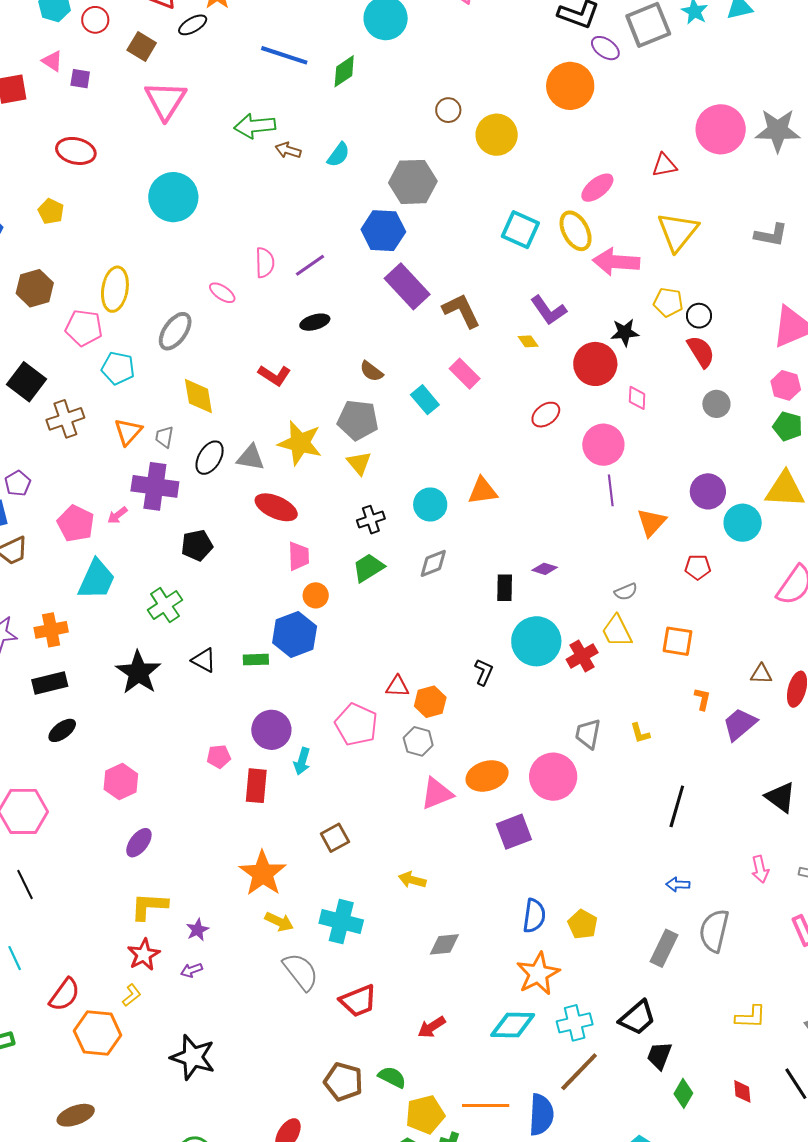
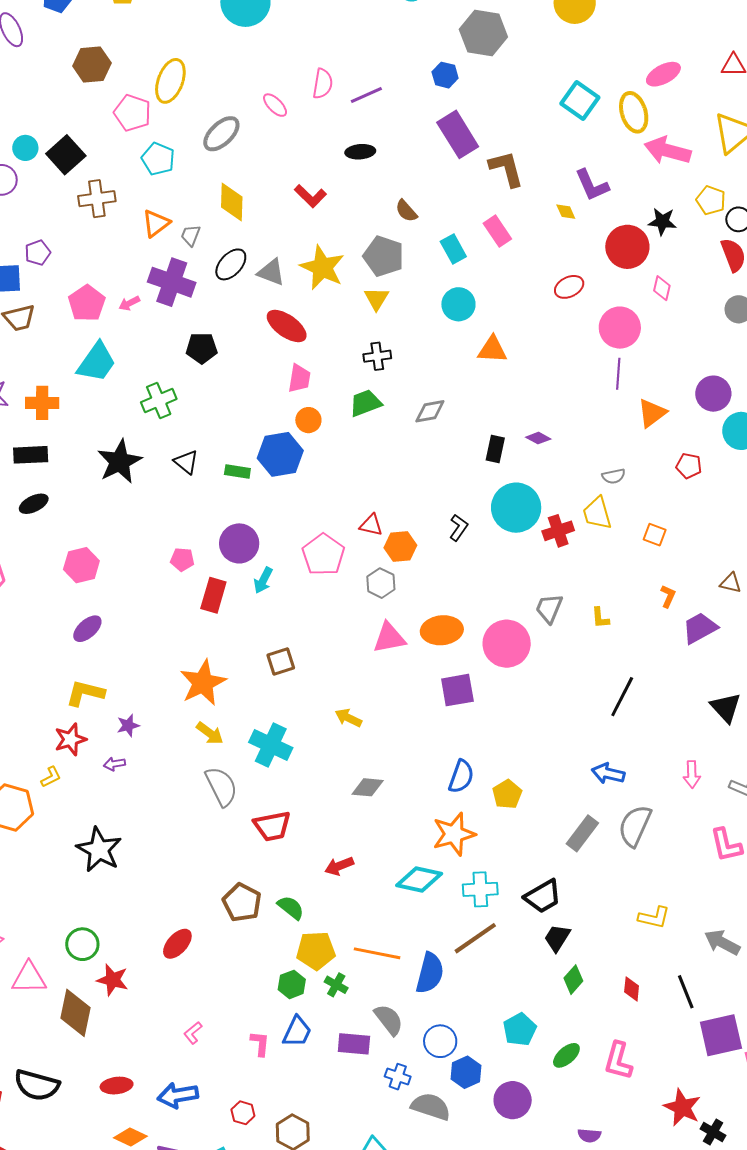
blue hexagon: (383, 231) -> (445, 75), size x0.6
cyan circle: (430, 504) -> (458, 304), moved
orange square: (677, 641) -> (655, 535), size x0.7
blue arrow: (678, 884) -> (608, 773), size x1.4

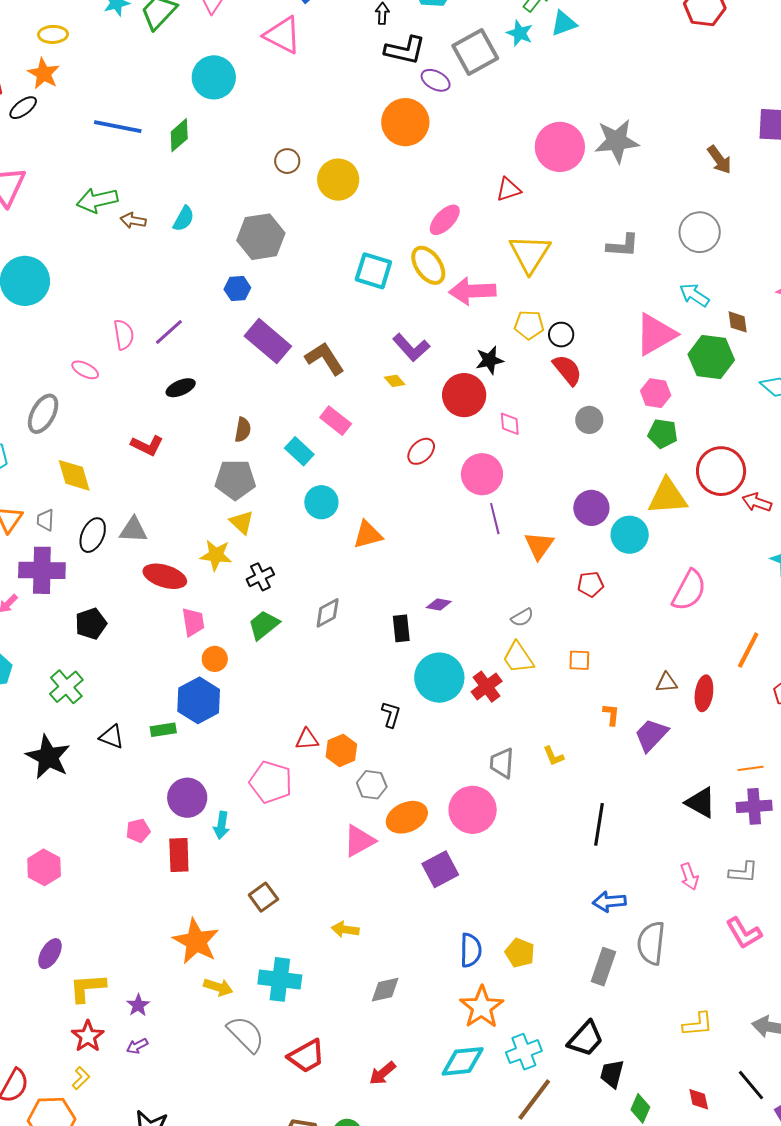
brown semicircle: (406, 211) -> (243, 430), turned -110
yellow star: (322, 268) -> (216, 555), moved, size x0.7
gray hexagon: (381, 583) -> (372, 785), moved
purple ellipse: (87, 629) -> (50, 954), moved

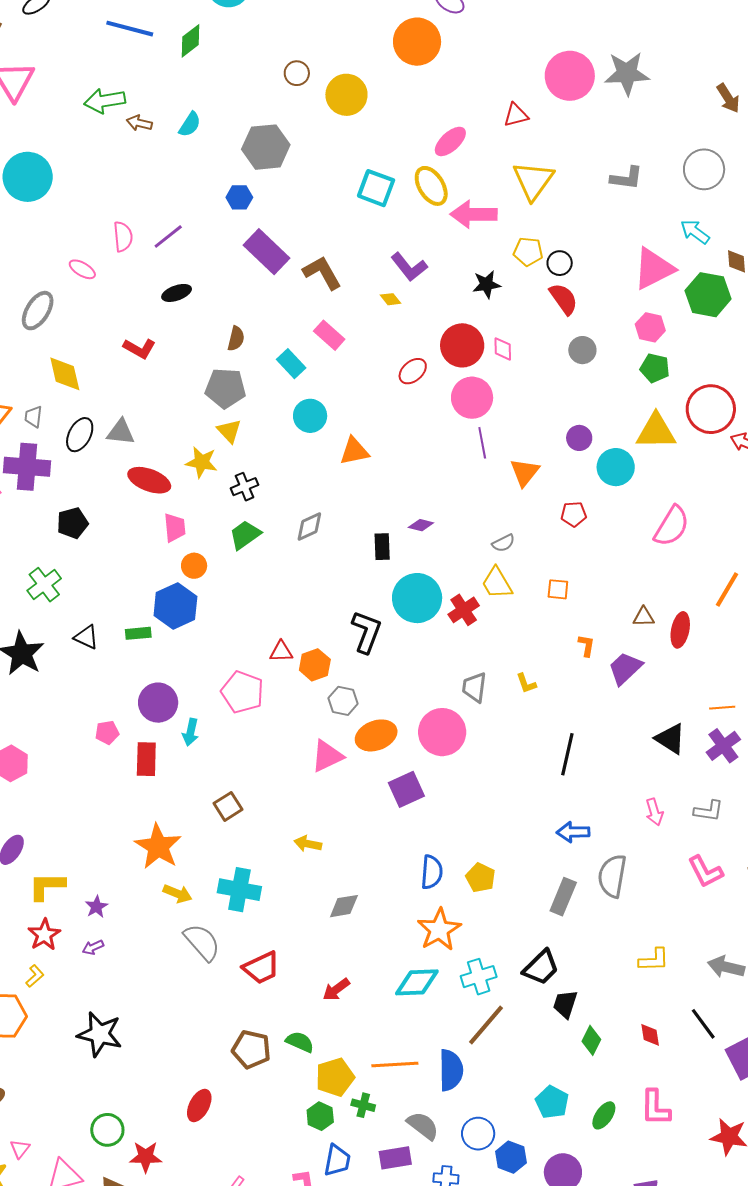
red circle: (464, 395) -> (462, 345), moved
purple circle: (591, 508) -> (579, 438), size x0.7
black L-shape: (391, 714) -> (366, 632), size x1.6
purple cross: (754, 806) -> (723, 746), turned -36

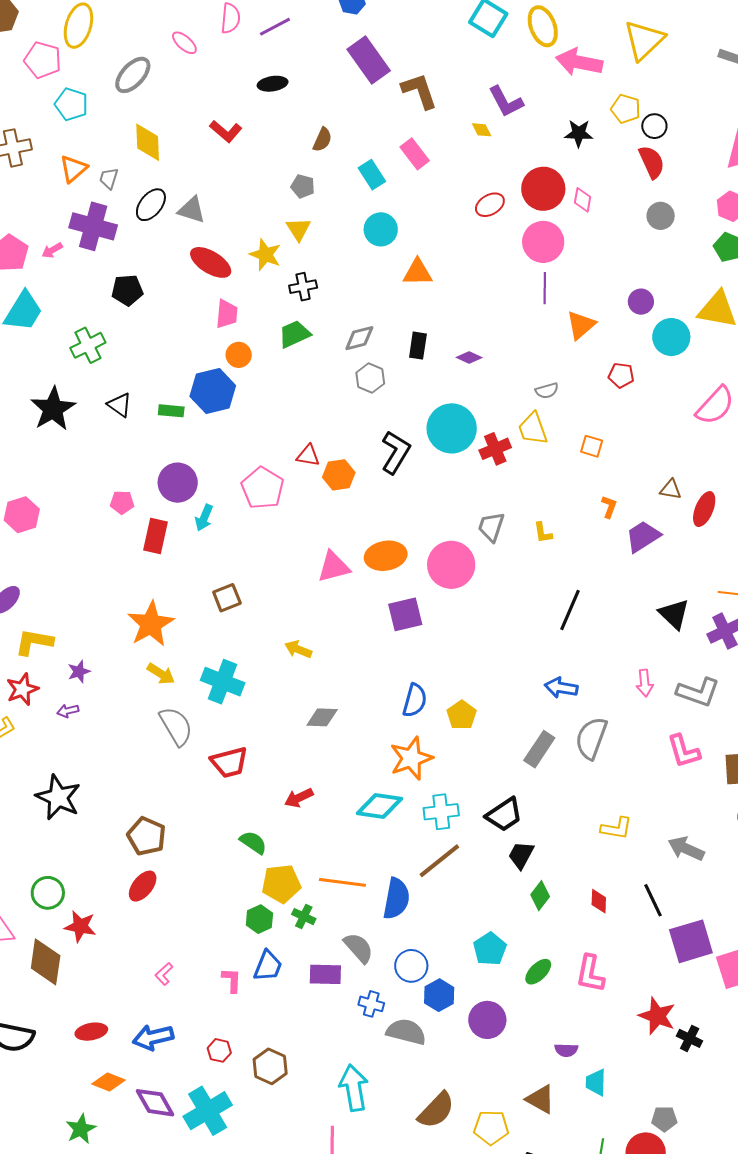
gray pentagon: (225, 388) -> (303, 186), size x0.6
black rectangle: (382, 547) -> (418, 346), moved
gray hexagon: (343, 701) -> (370, 378), moved
gray L-shape: (709, 811) -> (698, 692), size x1.4
brown pentagon: (251, 1049) -> (146, 836), moved

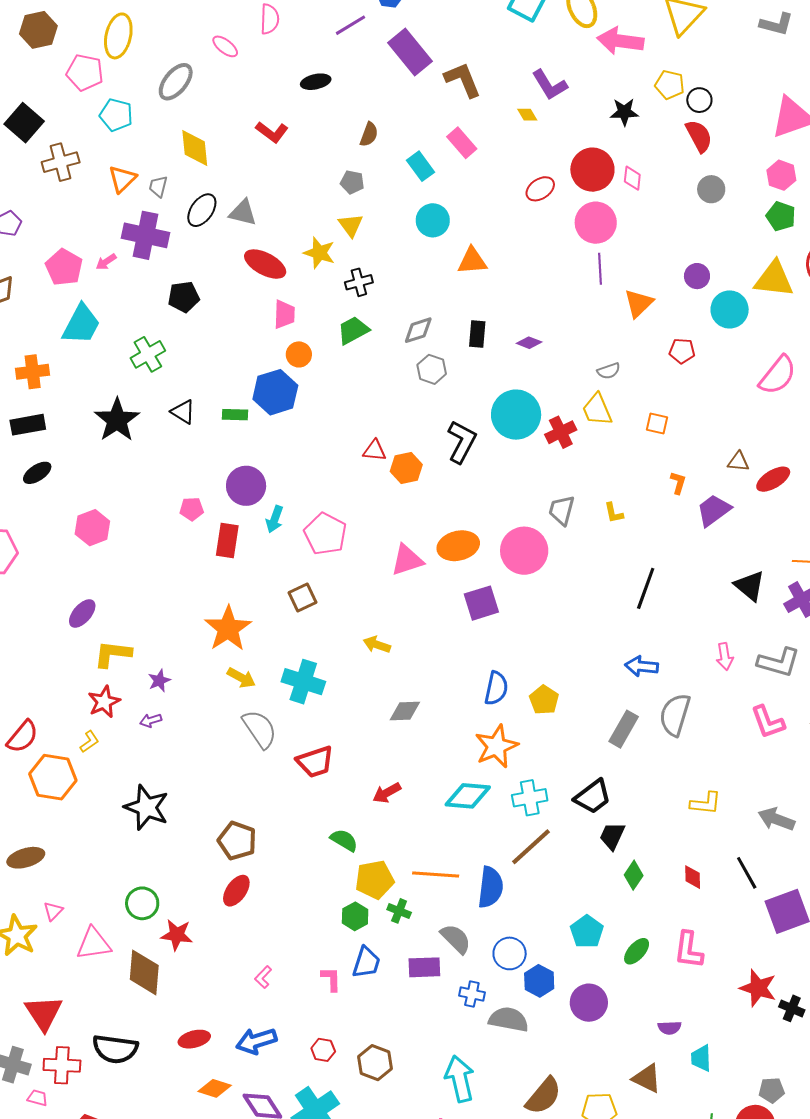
purple line: (275, 27) -> (350, 25), moved
pink pentagon: (262, 488) -> (325, 534), moved
red ellipse: (704, 509) -> (773, 479), turned 40

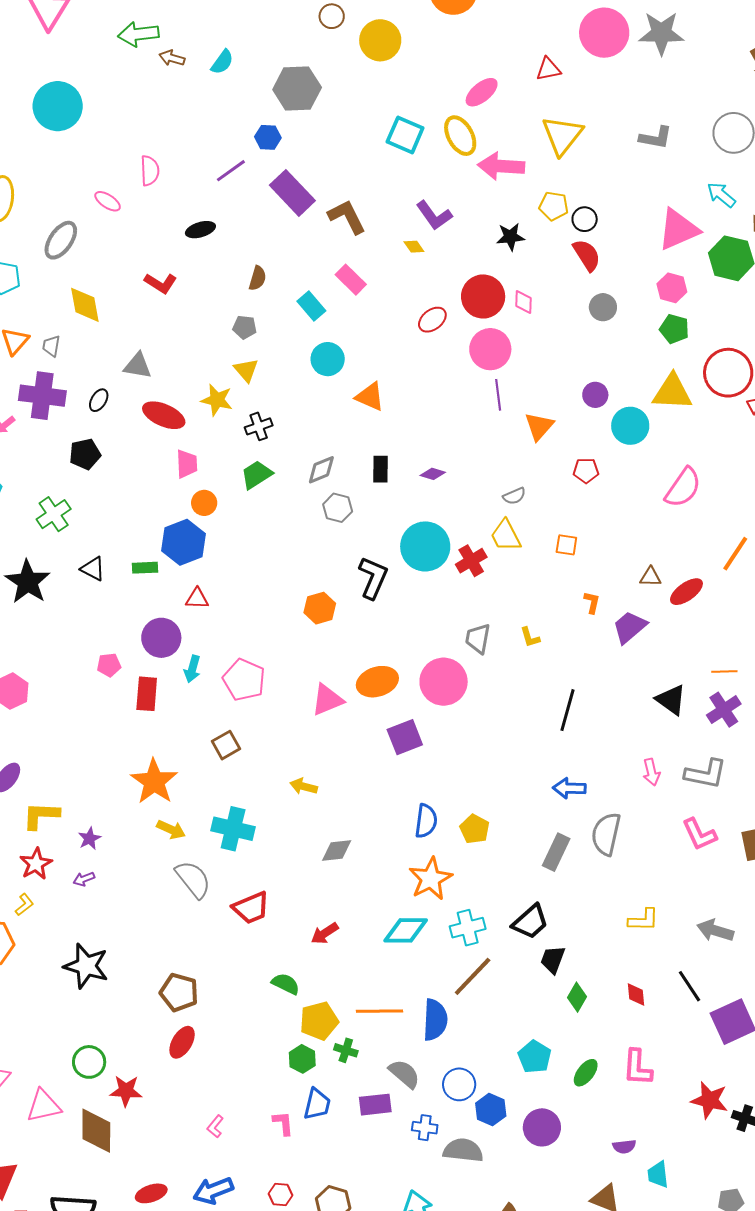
black ellipse: (202, 210) -> (99, 400), moved, size x0.7
orange triangle: (472, 261) -> (370, 397), turned 32
red triangle: (375, 451) -> (197, 599), moved

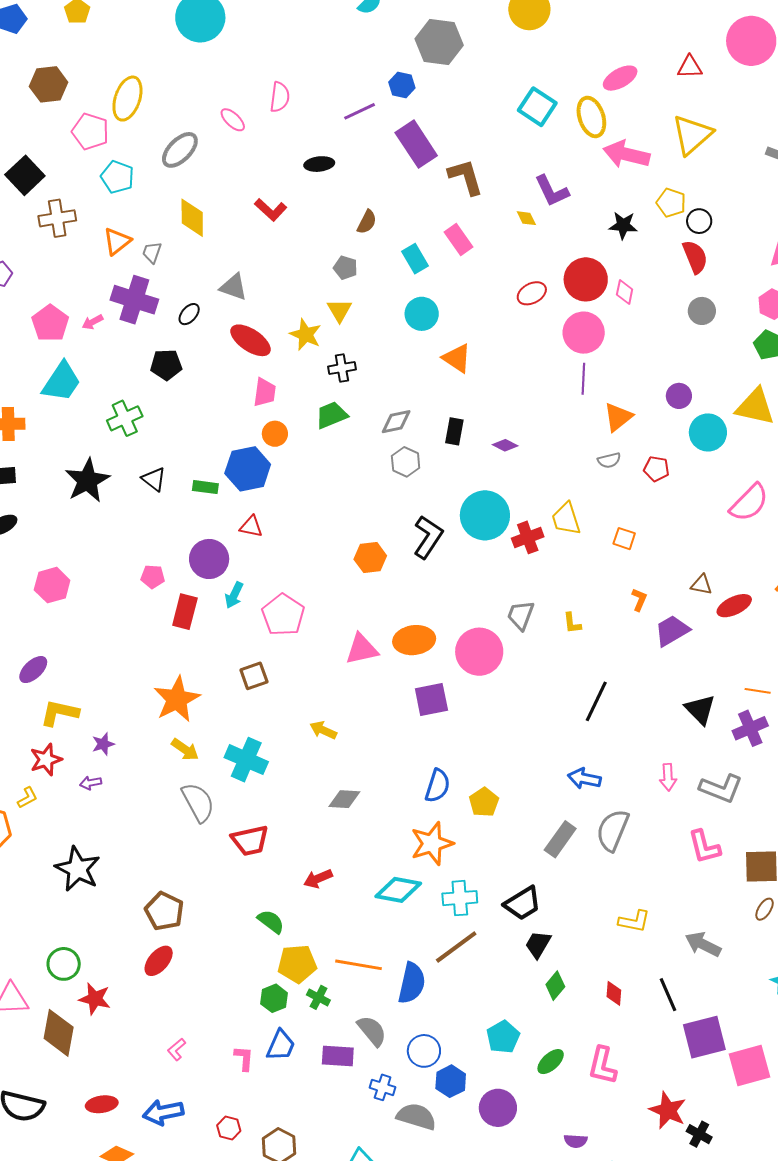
gray semicircle: (514, 496) -> (609, 460), moved

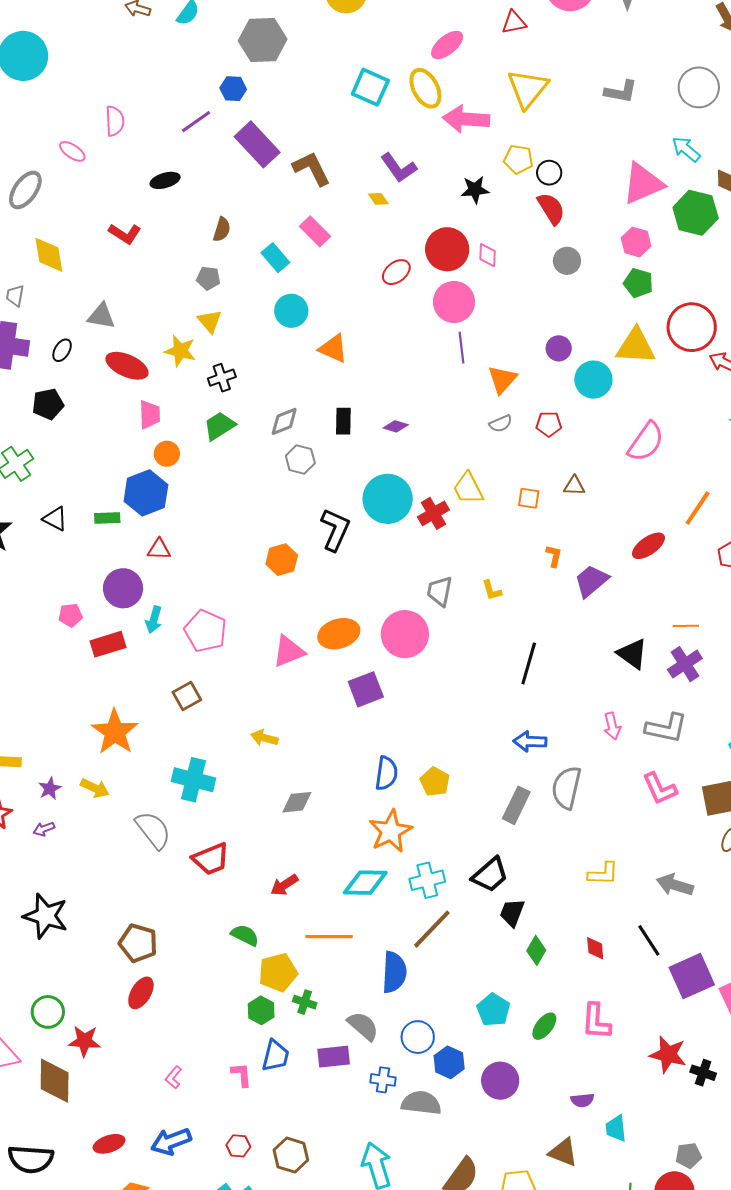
brown triangle: (701, 585) -> (574, 486), moved
red rectangle: (185, 612) -> (108, 644), turned 68
yellow arrow: (185, 749) -> (95, 788), moved
orange line: (358, 965) -> (329, 937), moved

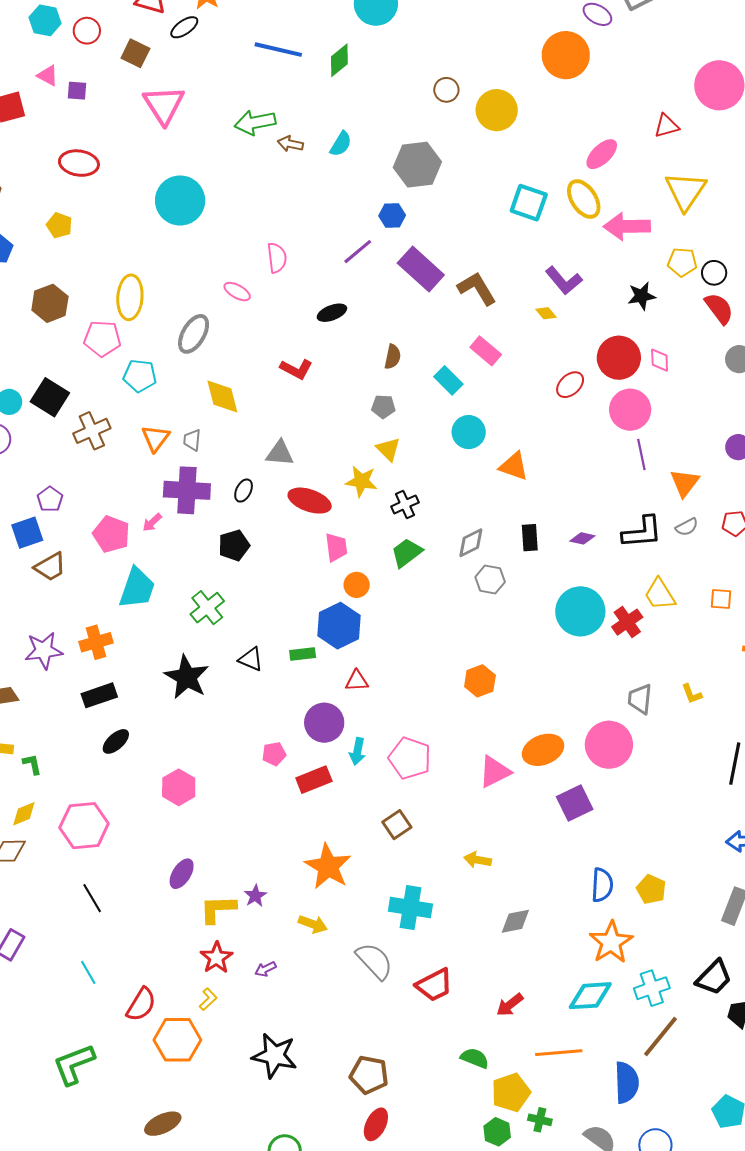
black L-shape: (335, 530) -> (642, 532), moved, turned 66
purple star: (50, 789) -> (255, 896), moved

